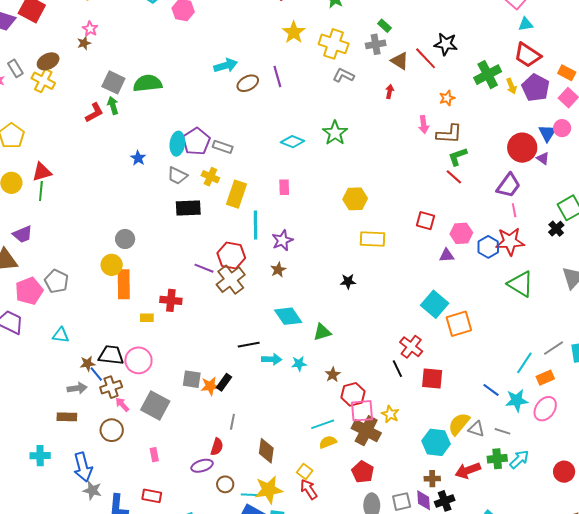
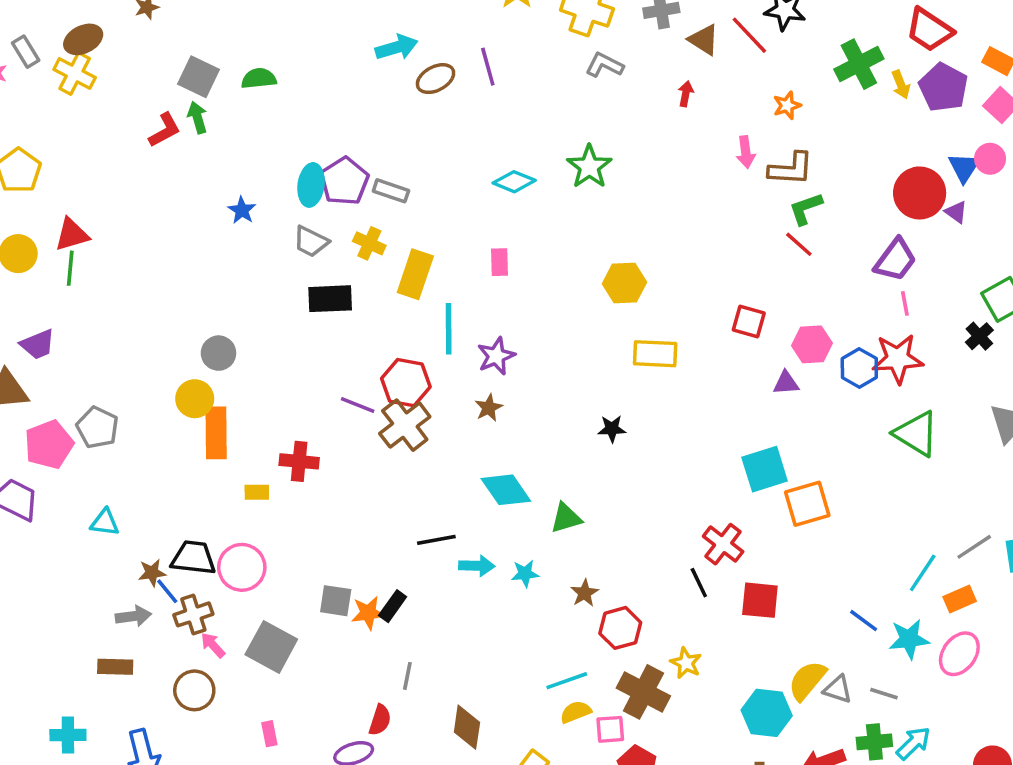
green semicircle: (148, 83) -> (259, 78), size x0.7
cyan square: (435, 304) -> (765, 469), turned 32
pink square: (362, 411) -> (610, 729), moved, size x0.7

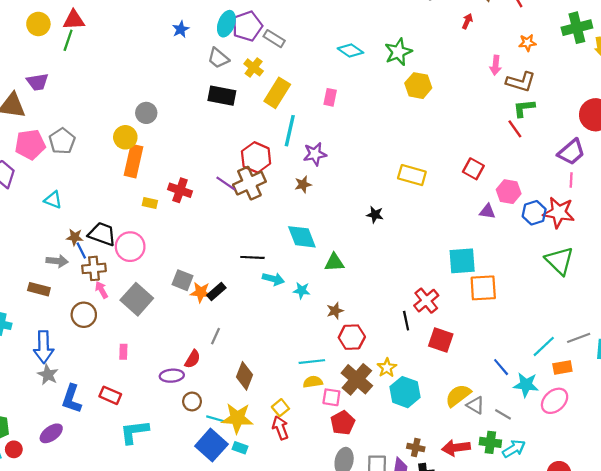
yellow hexagon: (624, 283) -> (418, 86), moved
purple line: (358, 405) -> (226, 184), moved
cyan hexagon: (767, 713) -> (405, 392), moved

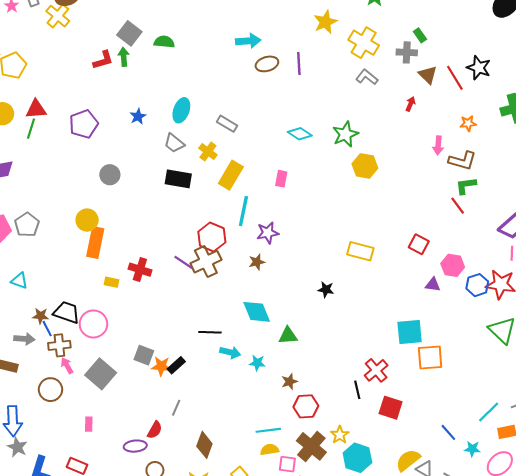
purple pentagon: (247, 26) -> (84, 124), moved
gray circle: (146, 113) -> (110, 175), moved
cyan star: (526, 385) -> (472, 449), size x0.7

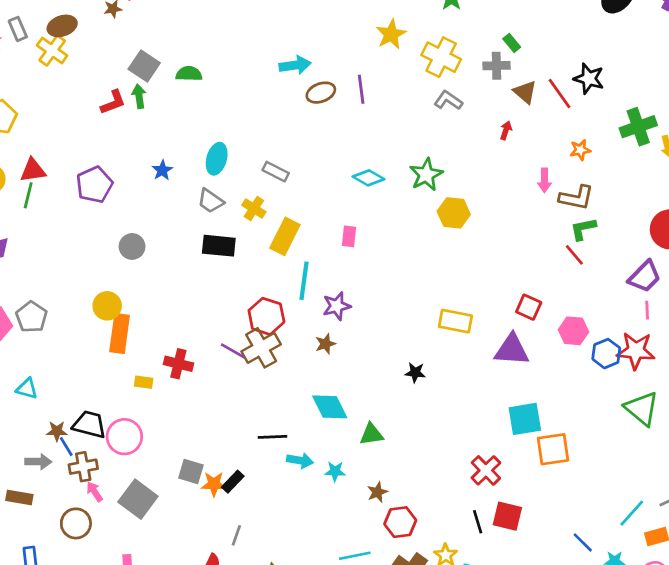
purple triangle: (433, 285) -> (512, 350), moved, size x1.8
black line: (357, 390) -> (478, 522), moved

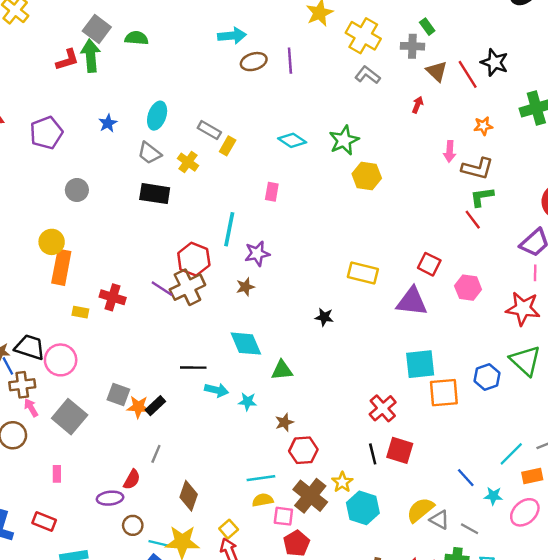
green arrow: (139, 96) -> (91, 56), size x1.5
yellow rectangle: (285, 236) -> (228, 146), moved, size x0.6
blue hexagon: (606, 354) -> (487, 377), moved

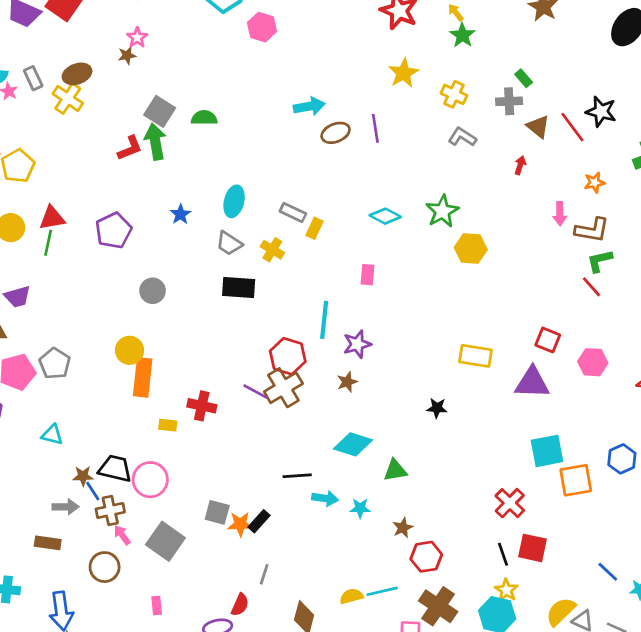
yellow cross: (363, 36) -> (454, 94), size x0.7
cyan diamond: (246, 344) -> (353, 444), turned -44
yellow star: (342, 482) -> (506, 590), moved
yellow semicircle: (263, 500) -> (351, 596), moved

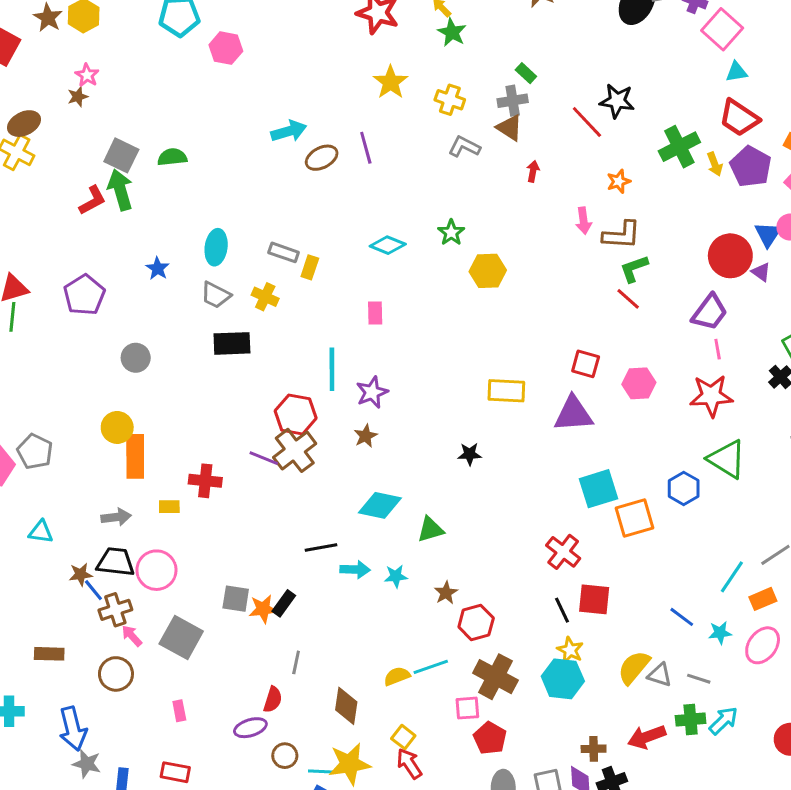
brown triangle: (538, 127) -> (510, 128), moved
green star: (442, 211) -> (451, 233), size x0.7
gray arrow: (66, 507) -> (116, 517), moved

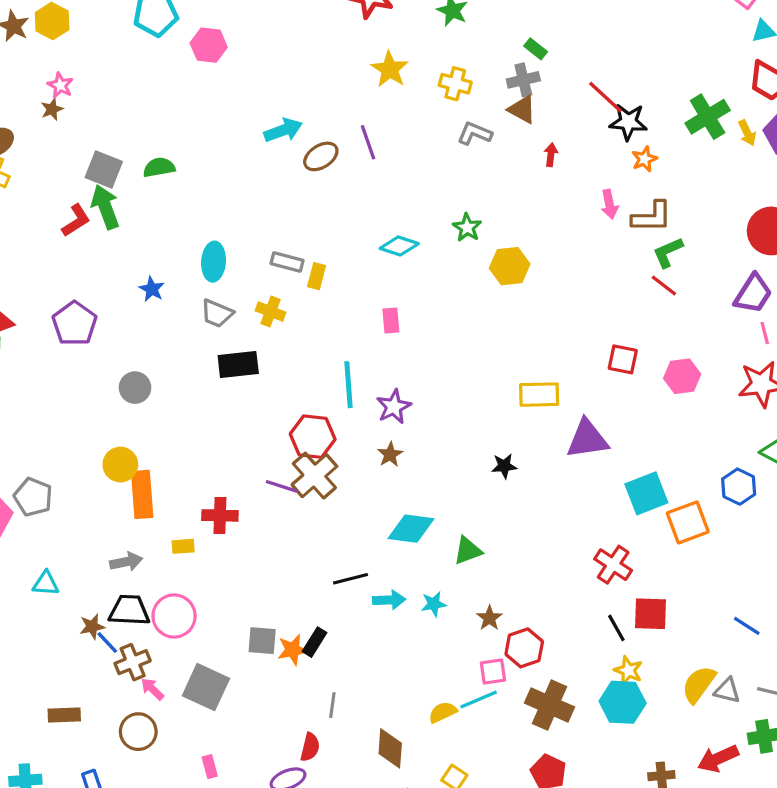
black star: (617, 101) -> (628, 122), moved
purple triangle: (573, 414) -> (587, 439), moved
pink square: (467, 708) -> (493, 671), moved

